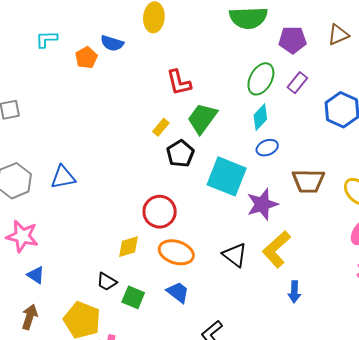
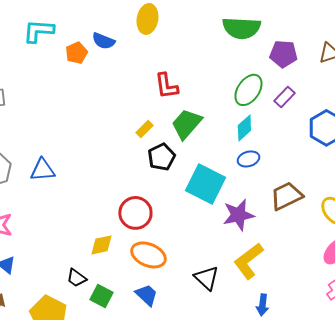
cyan L-shape: (46, 39) -> (38, 31), size x1.4
brown trapezoid: (308, 181) -> (286, 196), turned 148
black triangle: (235, 255) -> (206, 278), moved

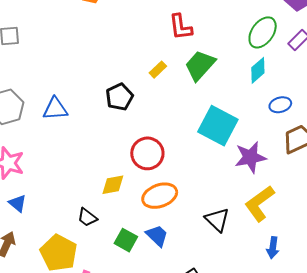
black pentagon: (161, 157) -> (119, 97), moved
blue ellipse: (248, 159) -> (280, 105), moved
orange ellipse: (148, 255) -> (160, 196), turned -44
green square: (101, 296) -> (126, 240), moved

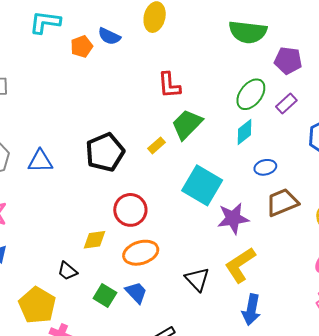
yellow rectangle: (158, 70) -> (156, 145), moved
black pentagon: (119, 97) -> (105, 152), size x1.4
blue arrow: (273, 248) -> (251, 310), size x1.4

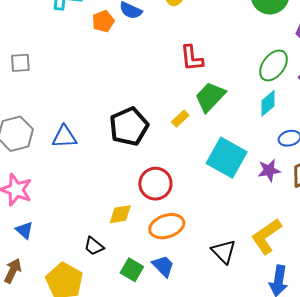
purple star: (233, 218) -> (269, 170), moved, size x0.7

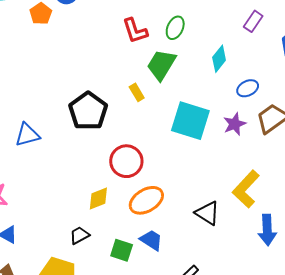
green ellipse: (274, 65) -> (175, 28), moved, size x0.7
yellow rectangle: (180, 119) -> (137, 92), turned -66
black trapezoid: (94, 246) -> (79, 235), turned 125

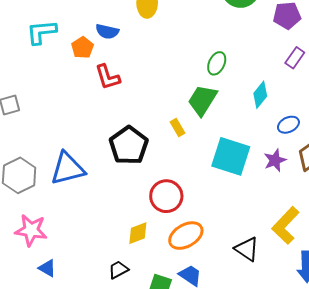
red L-shape: (135, 31) -> (107, 77), moved
blue triangle: (27, 135) -> (68, 169), size x1.4

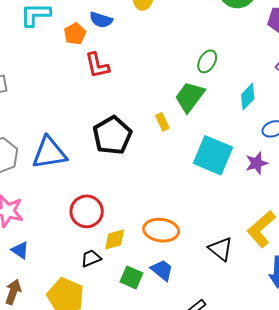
red circle: (166, 196) -> (87, 211), moved
yellow diamond: (138, 233) -> (115, 239), moved
orange ellipse: (186, 236) -> (161, 230), turned 32

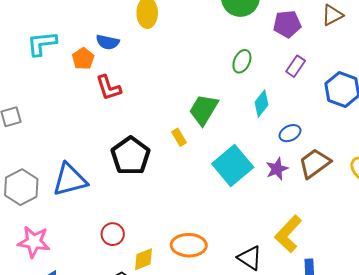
green ellipse: (207, 61) -> (242, 61), moved
cyan square: (213, 155) -> (233, 165), turned 33
red circle: (87, 211) -> (113, 234), size x0.7

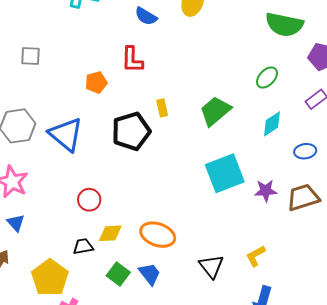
orange pentagon: (83, 59) -> (96, 82), moved
blue ellipse: (290, 133) -> (305, 151), moved
yellow rectangle: (179, 137) -> (162, 108), moved
blue triangle: (70, 180) -> (66, 134), turned 36
yellow L-shape: (288, 234) -> (256, 256), size x0.6

